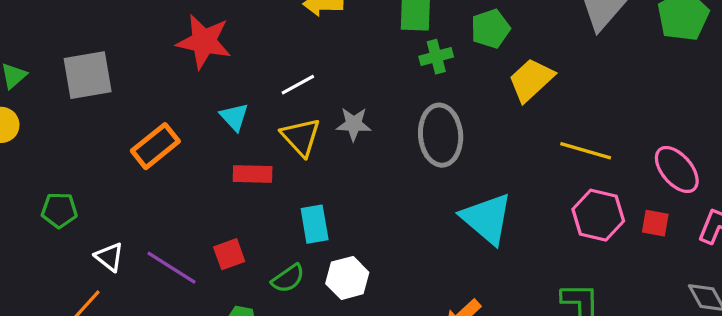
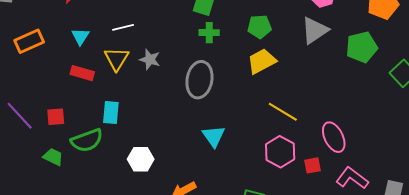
green pentagon: (490, 29) -> (260, 27), moved
cyan triangle: (487, 219) -> (214, 136), size x0.7
red square: (655, 223) -> (313, 165), turned -36
green semicircle: (288, 278) -> (87, 140), size x1.5
white hexagon: (347, 278) -> (141, 159), moved

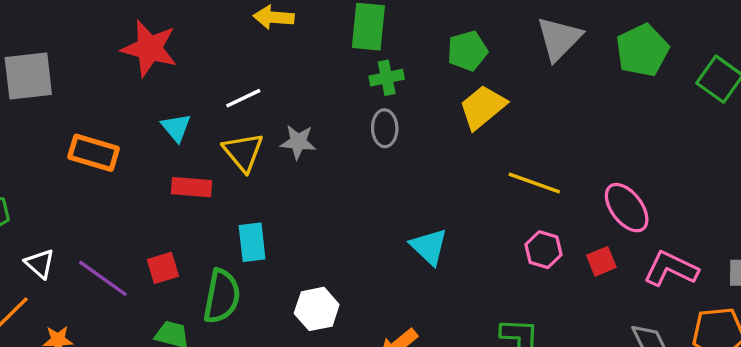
orange rectangle: (29, 41) -> (94, 153), turned 52
gray ellipse: (199, 80) -> (385, 128), moved, size x0.6
green semicircle: (87, 140) -> (222, 296), turned -48
pink hexagon: (280, 152) -> (543, 250), size x0.7

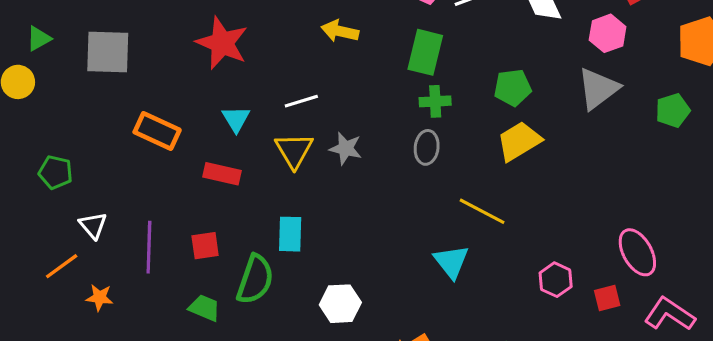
green pentagon: (642, 50) -> (673, 110), size x0.7
yellow line: (534, 183) -> (482, 211), moved
red rectangle: (192, 187) -> (222, 174), moved
purple line: (103, 278) -> (149, 247), turned 48

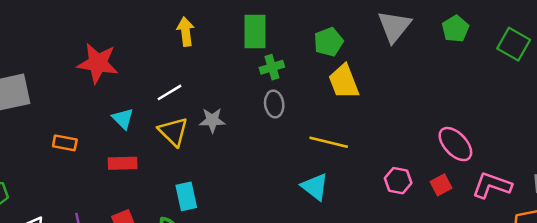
yellow arrow: (340, 31) -> (186, 32), turned 84
orange rectangle: (157, 131) -> (65, 143), size x0.7
yellow trapezoid: (519, 141) -> (344, 82), turned -66

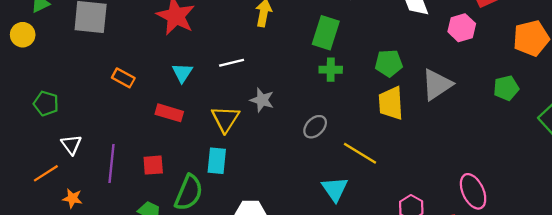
gray triangle: (394, 26) -> (437, 85), moved
gray ellipse: (274, 104) -> (315, 127), moved, turned 35
yellow triangle: (173, 131) -> (225, 119), moved

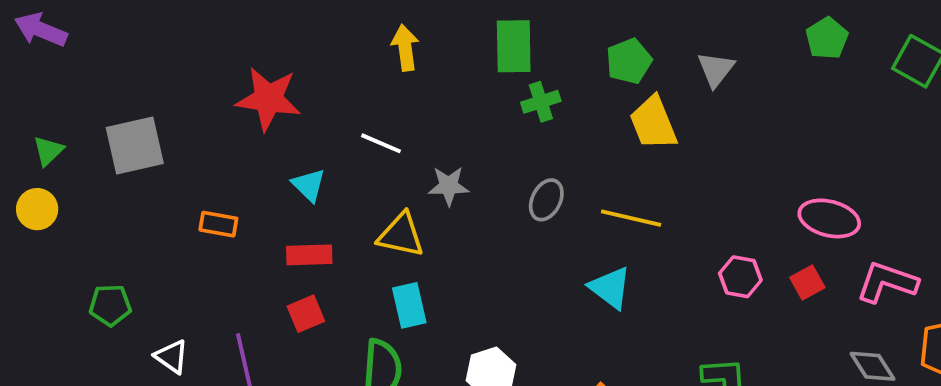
white line: (232, 63) -> (381, 143), turned 55
gray triangle: (437, 85) -> (716, 69), size x0.7
yellow triangle: (225, 119) -> (401, 235), turned -32
red square: (153, 165) -> (306, 314), moved
pink ellipse: (473, 191) -> (829, 218), turned -32

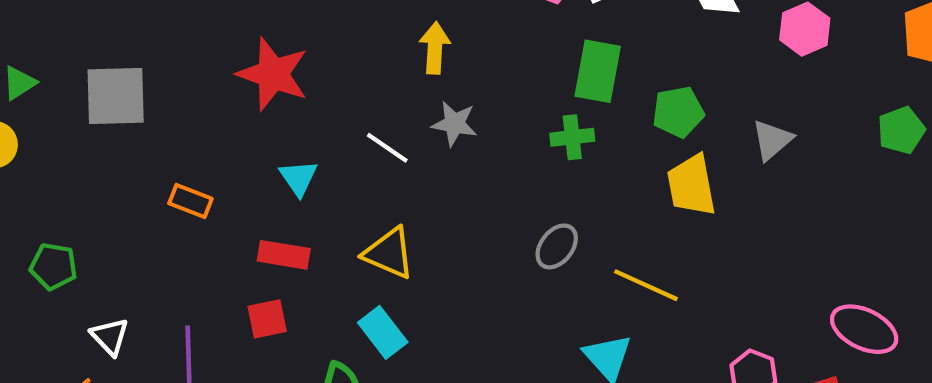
green rectangle: (514, 46) -> (598, 71), moved
gray star: (449, 186) -> (454, 124), moved
cyan rectangle: (409, 305) -> (383, 332), turned -36

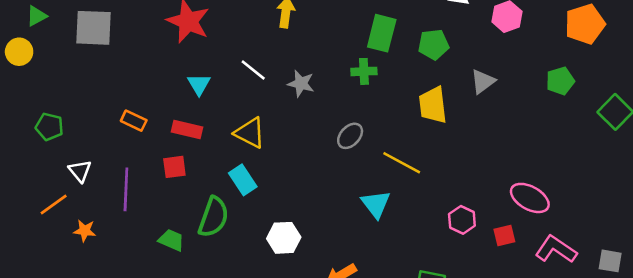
green pentagon: (678, 112) -> (433, 45), moved
gray star: (454, 124) -> (301, 84), moved
orange rectangle: (190, 201) -> (134, 121), moved

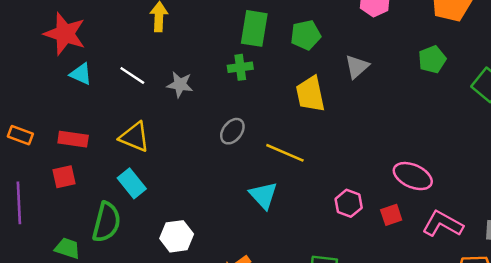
cyan triangle: (199, 84) -> (81, 74), moved, turned -30

